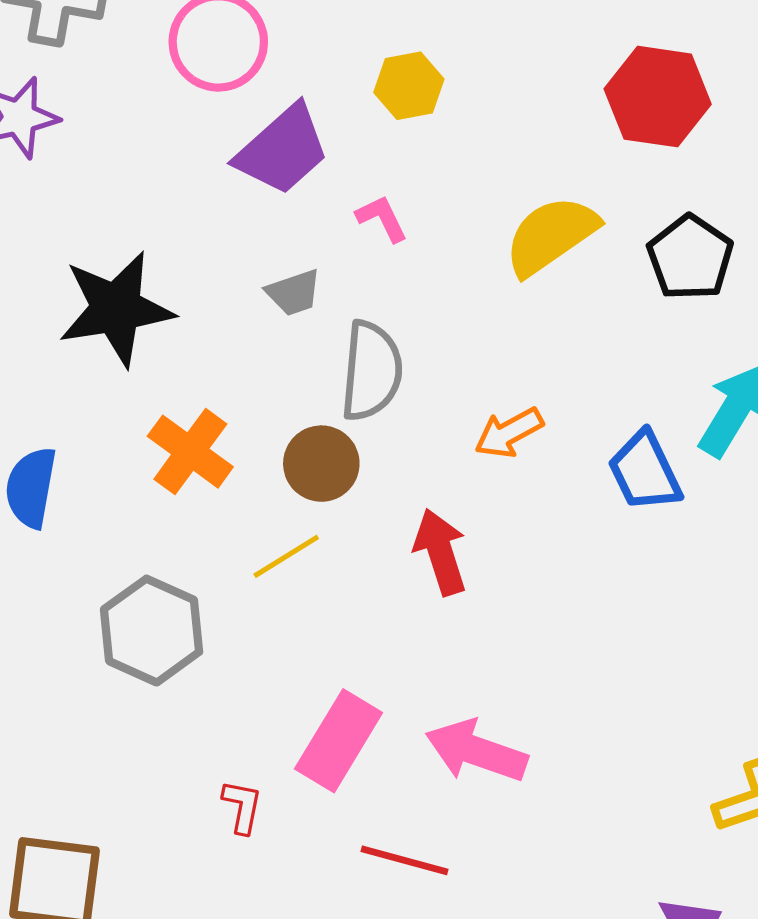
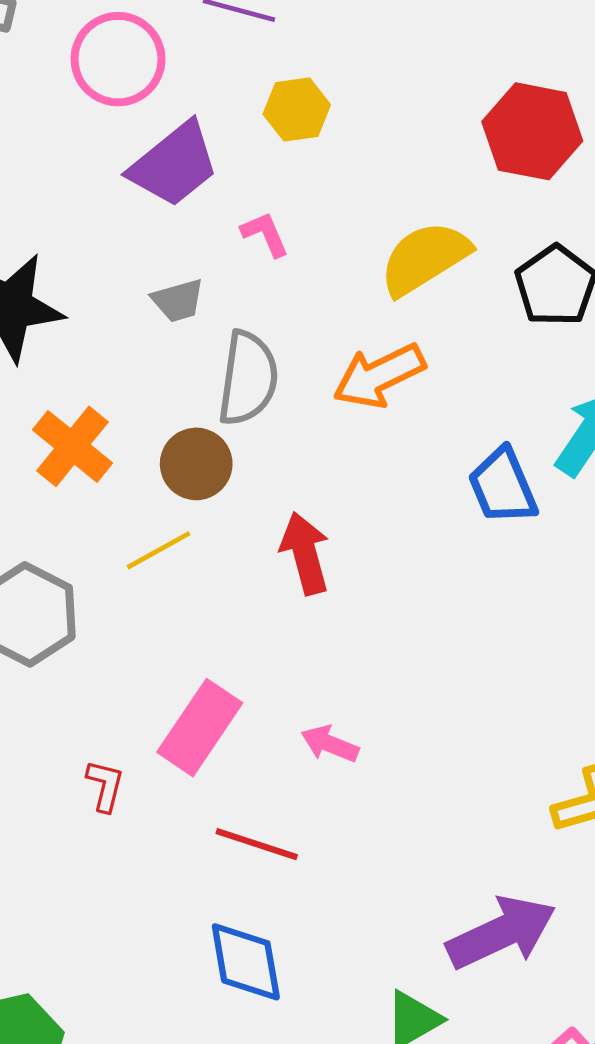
orange arrow: (509, 433) -> (379, 376), moved, size x1.4
pink arrow: (476, 751) -> (330, 744), size x0.6

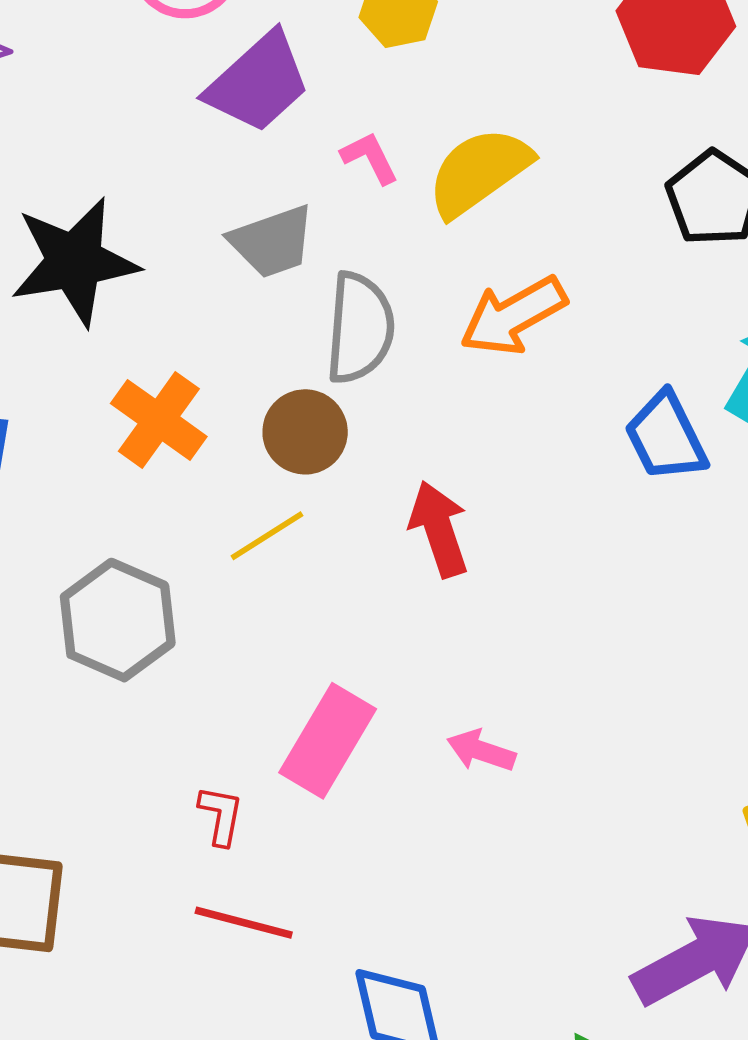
yellow semicircle: (425, 258) -> (479, 172), moved
gray trapezoid: (178, 300) -> (272, 242), size x1.4
red line: (257, 844) -> (244, 923), moved

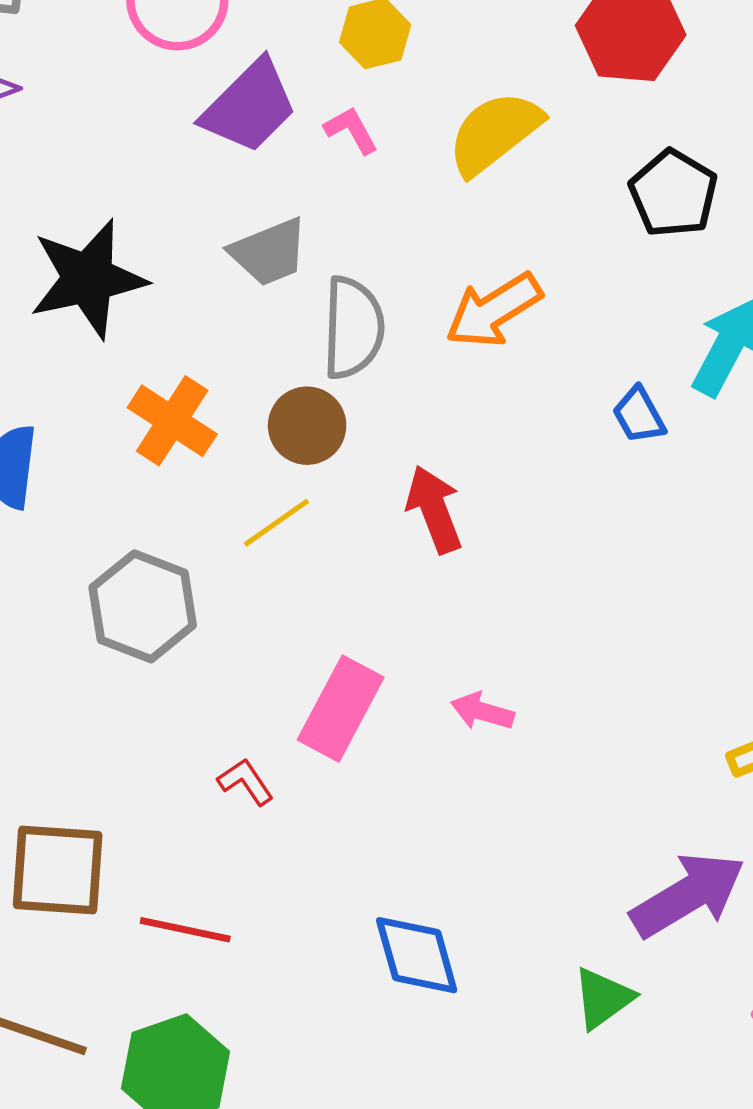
pink L-shape: (370, 158) -> (351, 130), moved
yellow semicircle: (479, 172) -> (495, 133), moved
blue trapezoid: (666, 437) -> (639, 415), size x0.7
red L-shape: (221, 815) -> (246, 782), turned -42
red line: (244, 923) -> (185, 930), moved

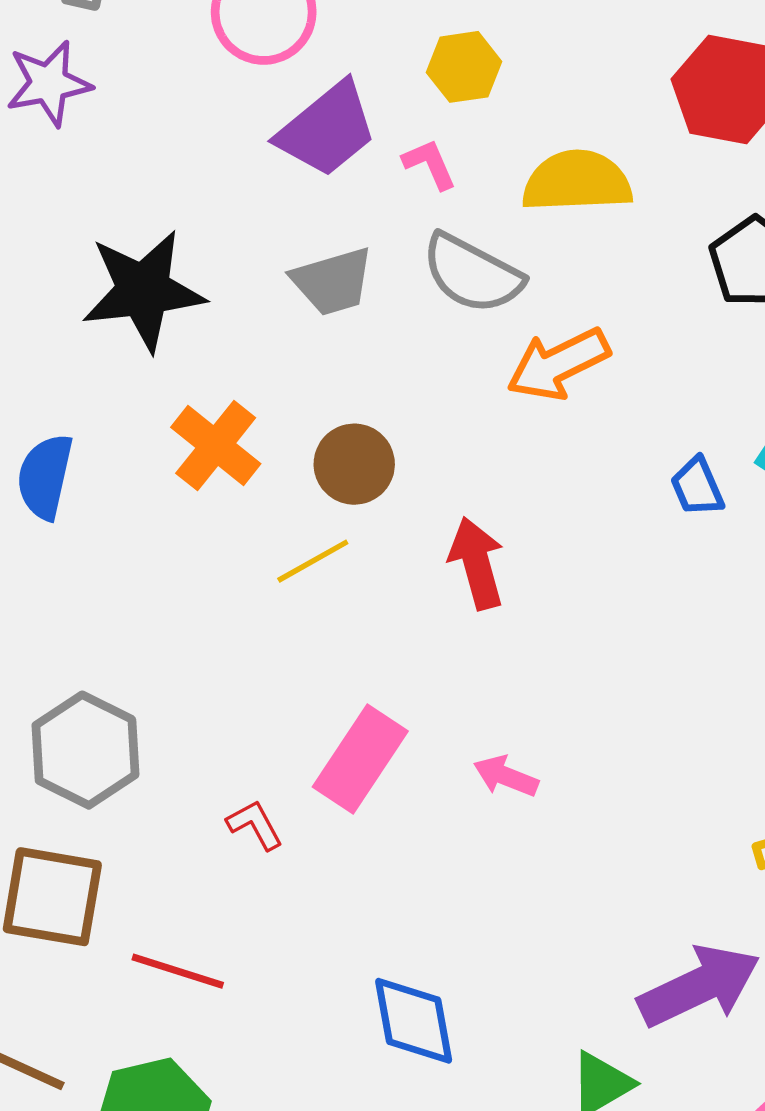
yellow semicircle: (495, 133) -> (577, 181), turned 30
gray semicircle: (353, 328) -> (472, 274), moved, turned 110
gray hexagon: (143, 606) -> (85, 750), moved

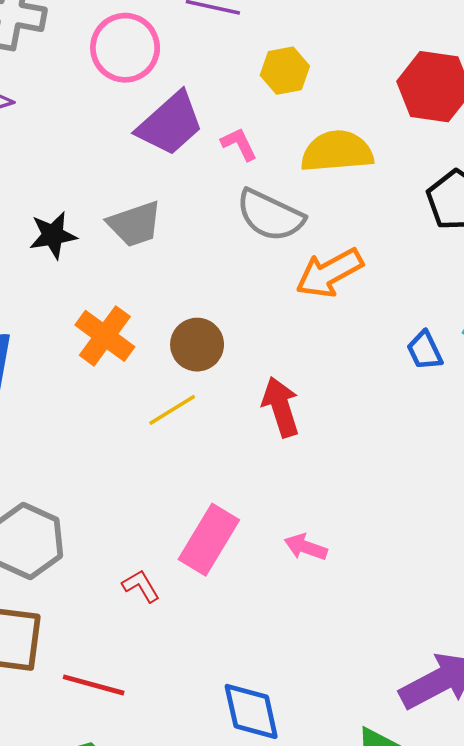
yellow hexagon: (464, 67) -> (285, 71), moved
gray trapezoid: (333, 281) -> (135, 224), moved
black star: (143, 290) -> (53, 235), size x0.6

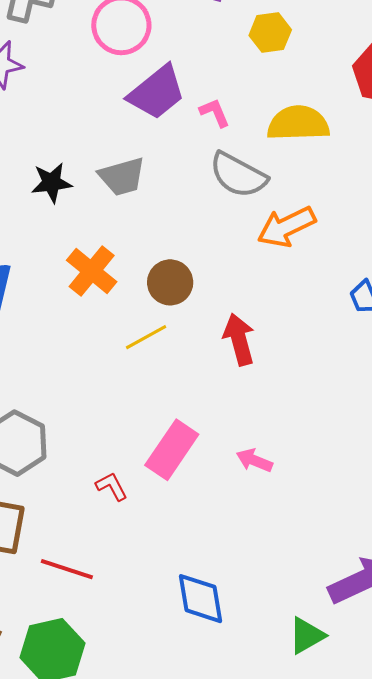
yellow hexagon: (285, 71) -> (270, 33), moved

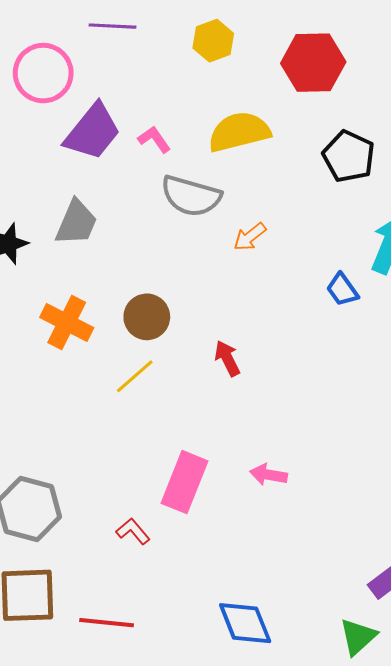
yellow hexagon: (270, 33) -> (213, 41), moved
gray trapezoid: (122, 177) -> (76, 223), turned -39
orange arrow: (286, 227) -> (250, 237), size x0.6
red arrow: (239, 339) -> (227, 358), size x0.7

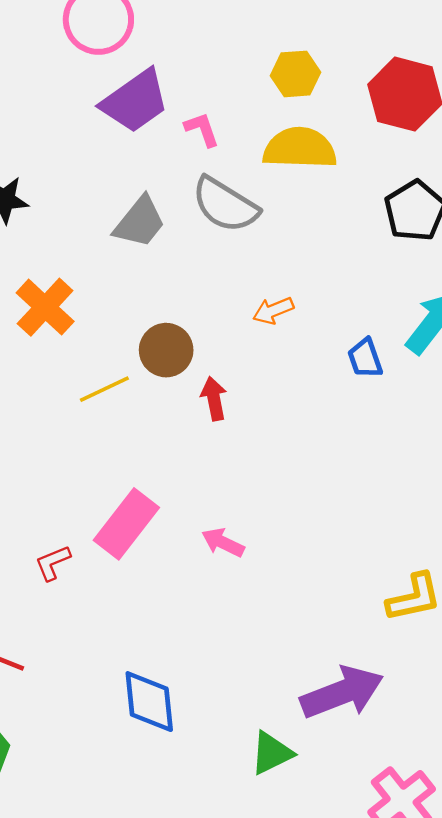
yellow hexagon: (213, 41) -> (295, 74), moved
gray trapezoid: (76, 223) -> (140, 222), moved
orange arrow: (250, 237) -> (273, 310), moved
brown circle: (147, 317) -> (166, 350), moved
red L-shape: (133, 531) -> (53, 563), turned -88

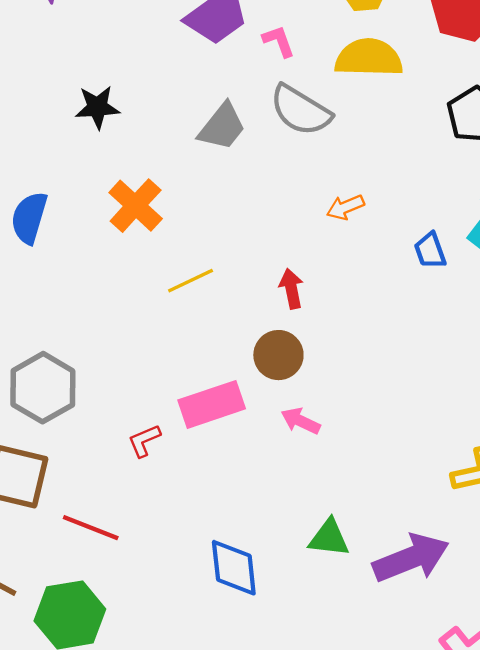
brown circle: (166, 350) -> (278, 355), moved
pink rectangle: (126, 524) -> (212, 404), turned 34
green triangle: (272, 753) -> (329, 538), moved, turned 33

